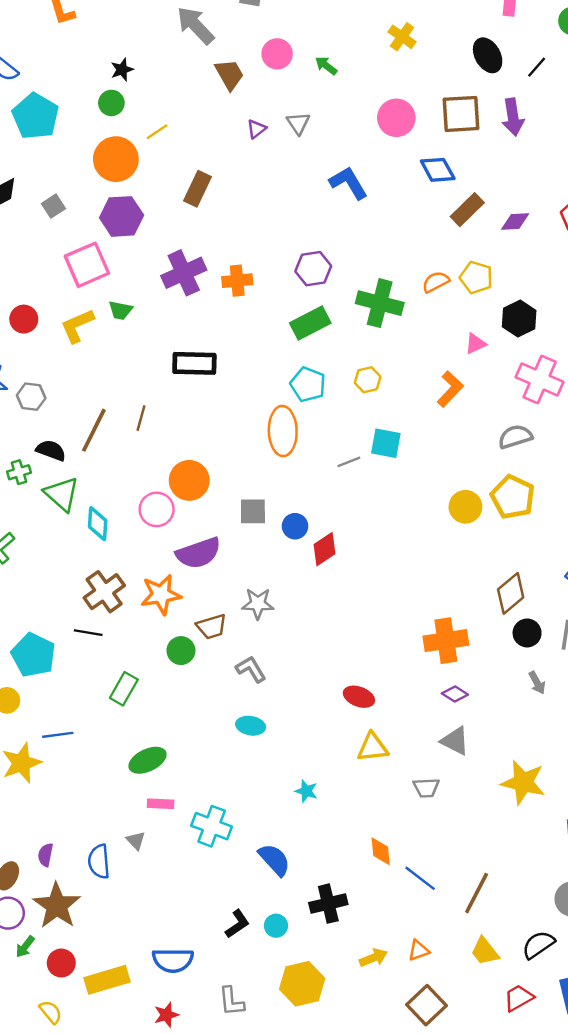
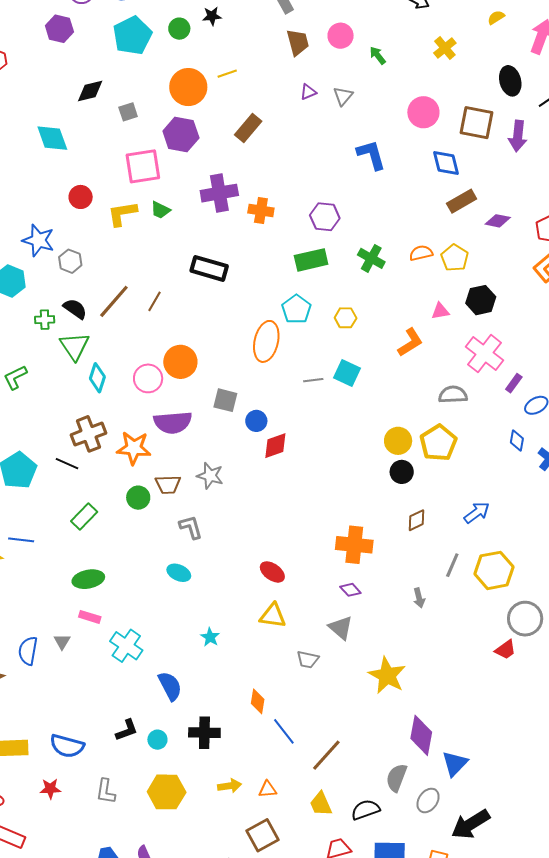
green circle: (111, 103) -> (179, 29), moved
green cross: (380, 303) -> (371, 258), size x0.7
brown diamond: (511, 593) -> (417, 520), size x0.7
black circle: (527, 633) -> (402, 472), moved

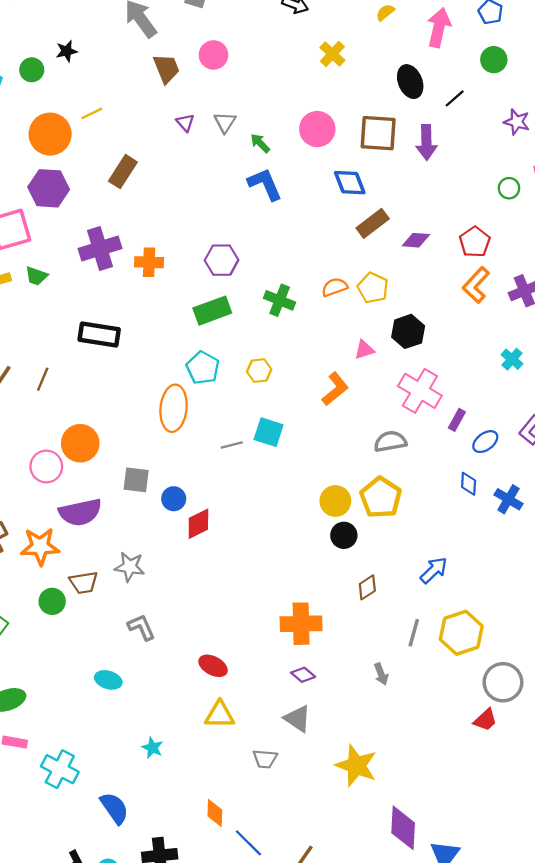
green arrow: (378, 55) -> (260, 143), moved
purple triangle: (308, 92) -> (185, 123), turned -42
gray L-shape: (191, 527) -> (141, 627), moved

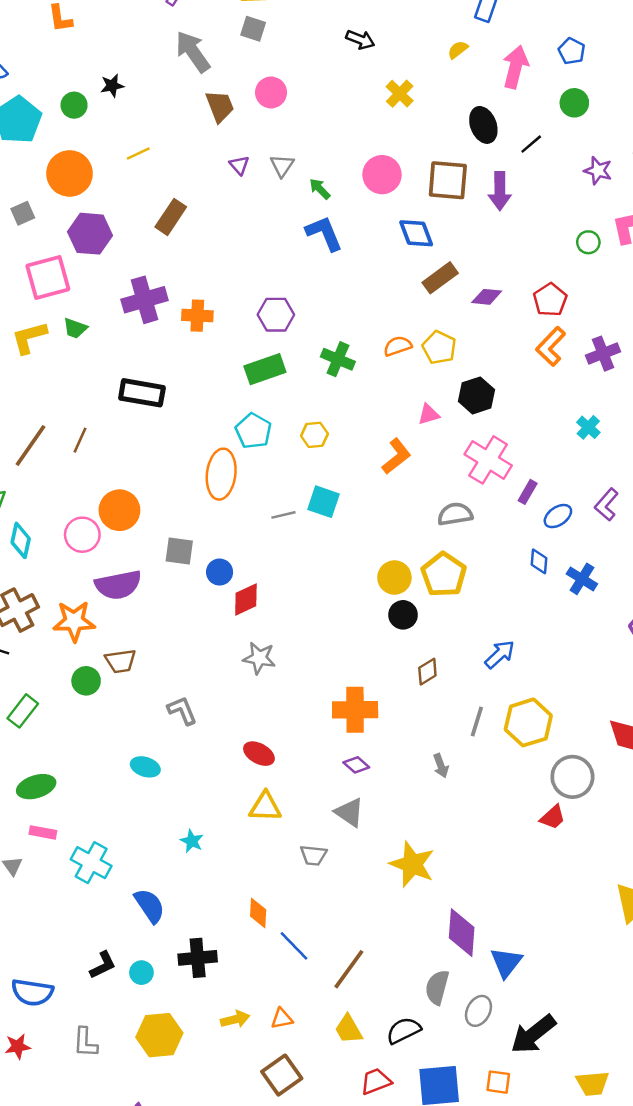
orange circle: (50, 134) -> (70, 173), moved
gray star: (130, 567) -> (259, 658), moved

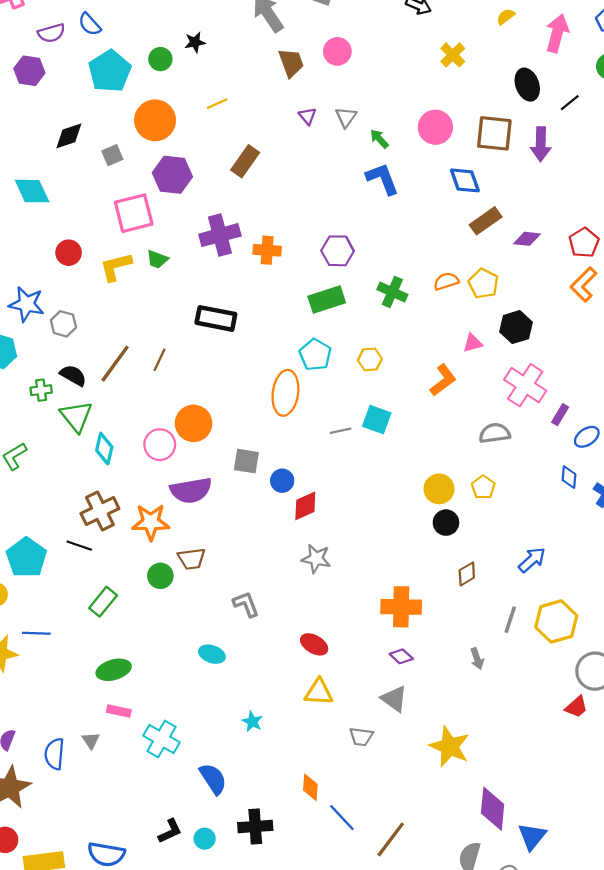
yellow pentagon: (444, 575) -> (483, 487), size x0.6

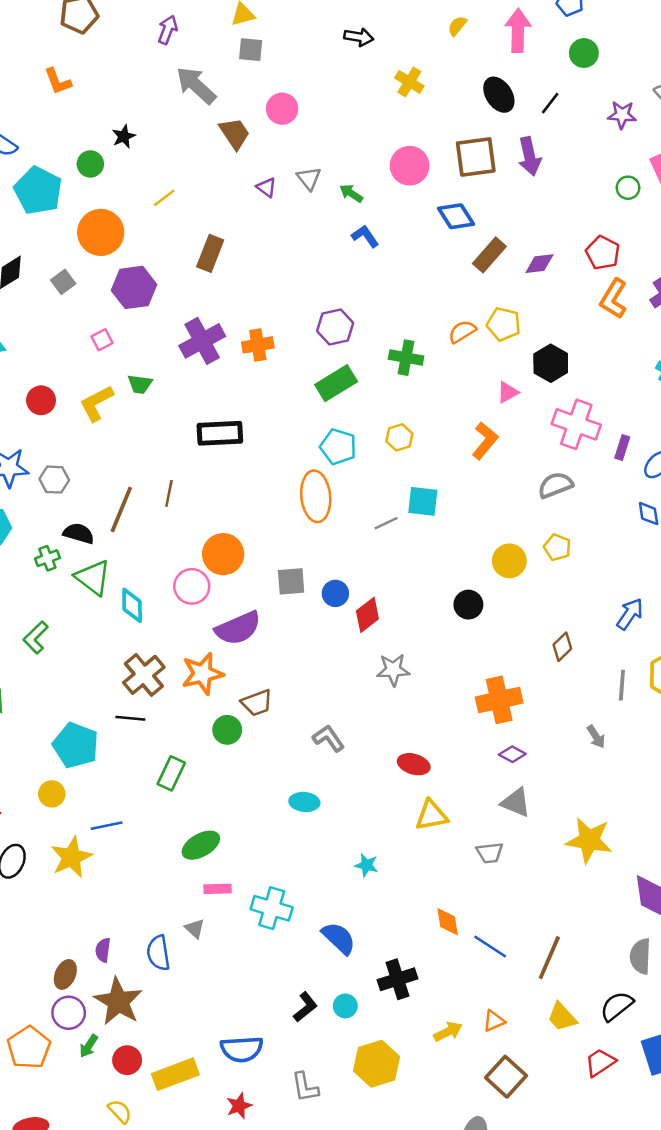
blue L-shape: (382, 179) -> (365, 236), size x0.7
pink square: (134, 213) -> (102, 340), size x0.5
black circle: (446, 523) -> (468, 605), moved

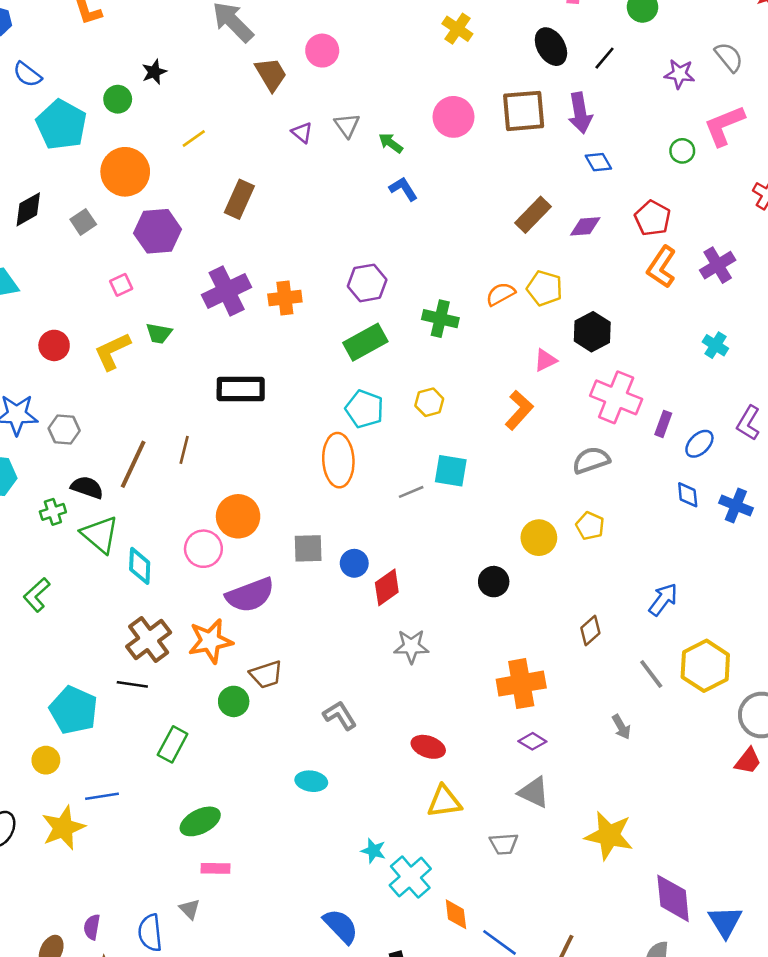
blue diamond: (456, 216) -> (598, 162), moved, size x0.7
gray line: (622, 685) -> (651, 674), turned -44
cyan cross: (272, 908) -> (410, 877), moved, turned 30

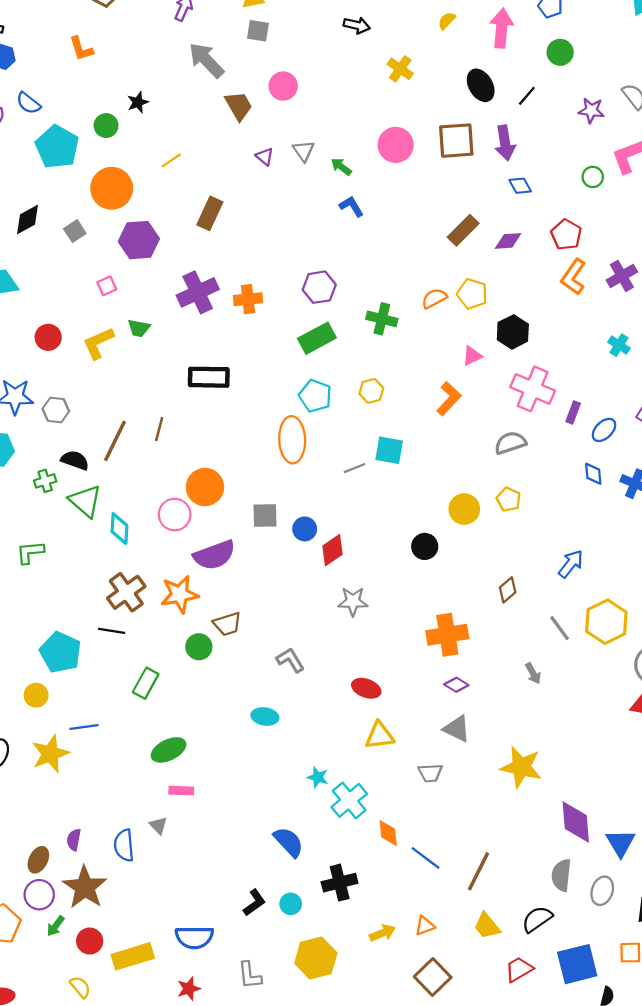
green L-shape: (37, 595) -> (30, 552), turned 36

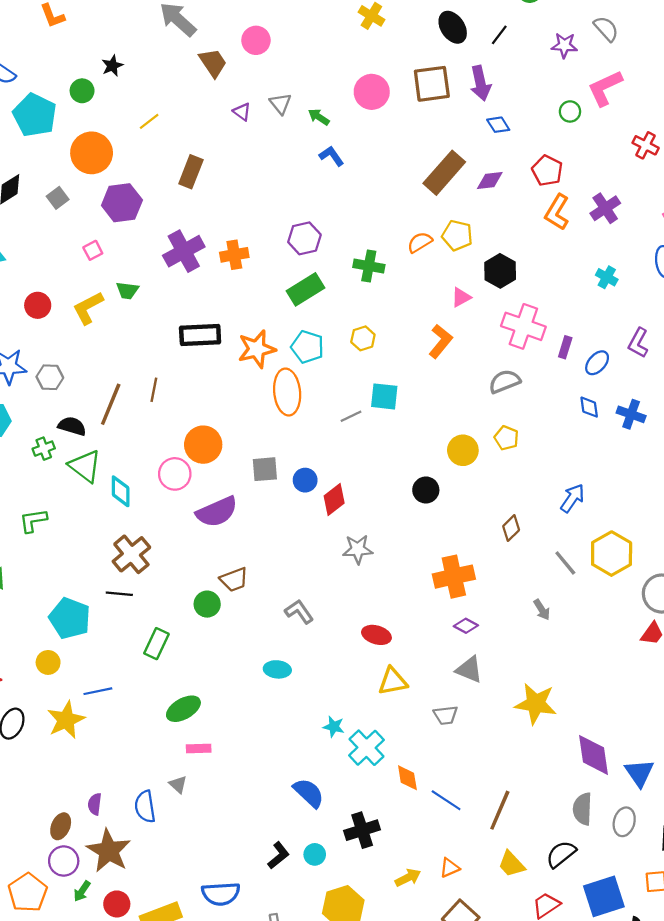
brown rectangle: (463, 230) -> (444, 173), size x1.4
orange star: (180, 594) -> (257, 349), moved

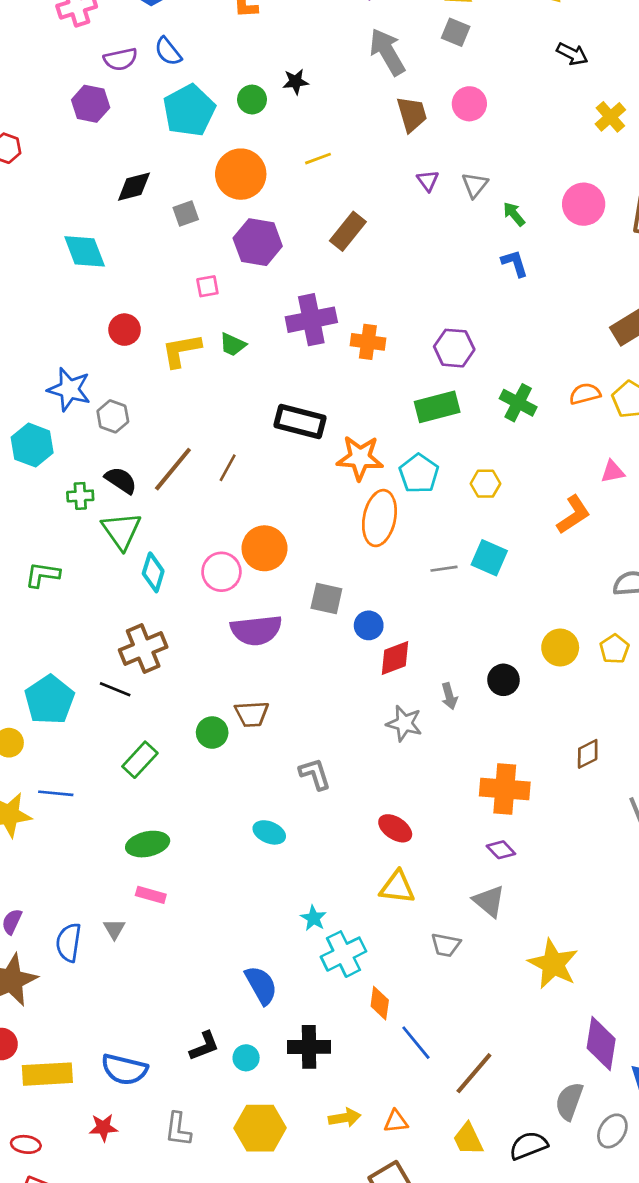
gray arrow: (542, 610) -> (449, 696), moved

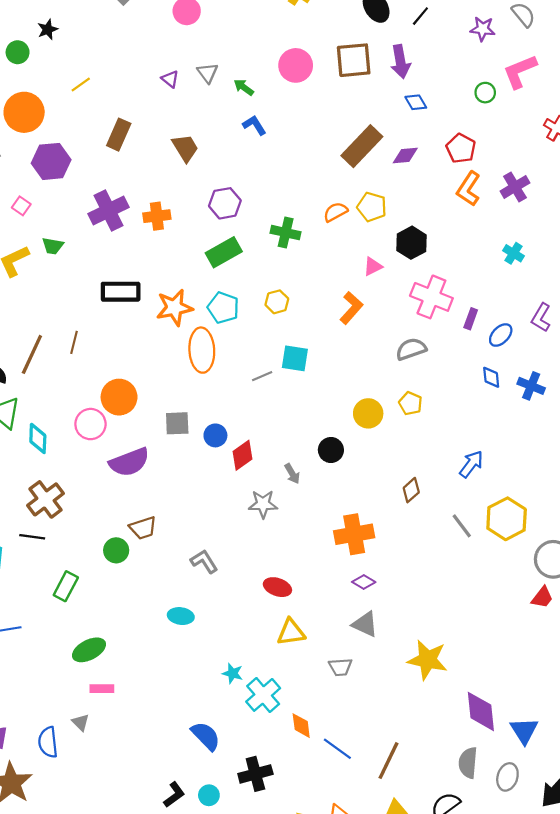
brown trapezoid: (412, 114) -> (185, 148), moved
pink square: (207, 286) -> (21, 206), turned -30

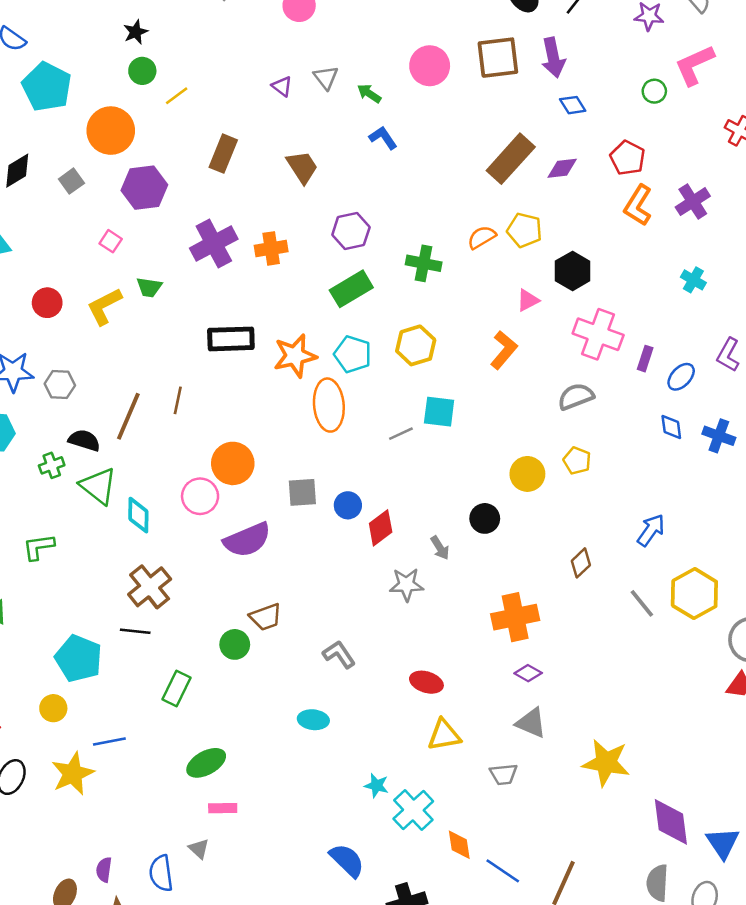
green circle: (18, 52) -> (142, 71), moved
yellow hexagon: (277, 302) -> (416, 345), size x1.4

